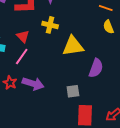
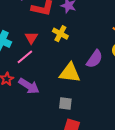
yellow triangle: (73, 46) -> (70, 73), moved
purple semicircle: (96, 68) -> (95, 59), moved

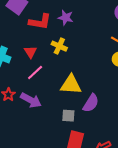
pink line: (25, 57) -> (35, 72), moved
purple semicircle: (95, 59) -> (91, 103), moved

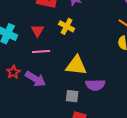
pink line: (35, 72) -> (41, 51), turned 36
purple semicircle: (91, 103) -> (95, 85), turned 54

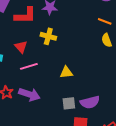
yellow triangle: (76, 65) -> (66, 72), size x0.6
purple semicircle: (95, 85) -> (90, 102), moved

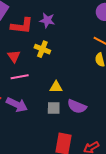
purple semicircle: (90, 102) -> (77, 106), moved, turned 30
gray square: (69, 103) -> (54, 108), moved

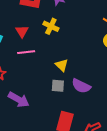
yellow triangle: (56, 87) -> (62, 65), turned 40
purple arrow: (17, 105) -> (19, 100), moved

